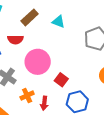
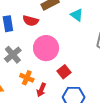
orange cross: (27, 95) -> (27, 78), turned 32

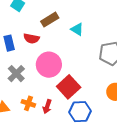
red square: (64, 72) -> (69, 87), size x1.6
orange cross: (27, 78) -> (28, 103), moved

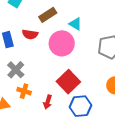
pink circle: (49, 65) -> (62, 43), moved
orange cross: (28, 103) -> (24, 91), moved

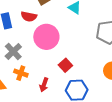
pink circle: (62, 43) -> (46, 37), moved
red square: (68, 82) -> (65, 65), size x0.6

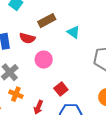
pink circle: (46, 37) -> (44, 60), size x0.7

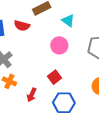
pink circle: (44, 60) -> (59, 45), moved

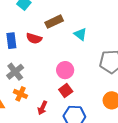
pink circle: (59, 45) -> (65, 70), moved

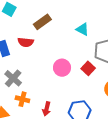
cyan triangle: (80, 34) -> (82, 29), moved
red square: (66, 90) -> (88, 68), moved

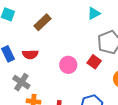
cyan triangle: (82, 29) -> (94, 13), moved, turned -48
red semicircle: (26, 42) -> (30, 54), moved

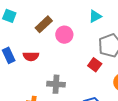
pink circle: (68, 65) -> (64, 35), moved
gray cross: (21, 82) -> (56, 84), moved, turned -30

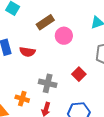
red square: (95, 65) -> (79, 74), moved

